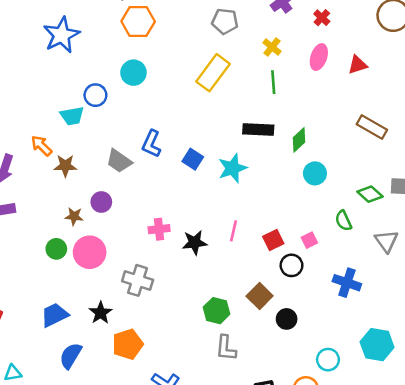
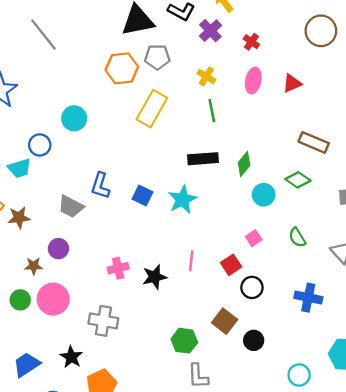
orange hexagon: (138, 21) -> (122, 68), moved
green diamond: (370, 194) -> (298, 180), moved
pink square: (309, 240) -> (254, 238), moved

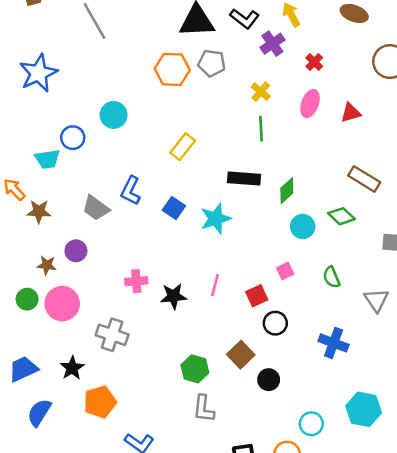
yellow rectangle: (152, 109) -> (183, 147), moved, size x0.7

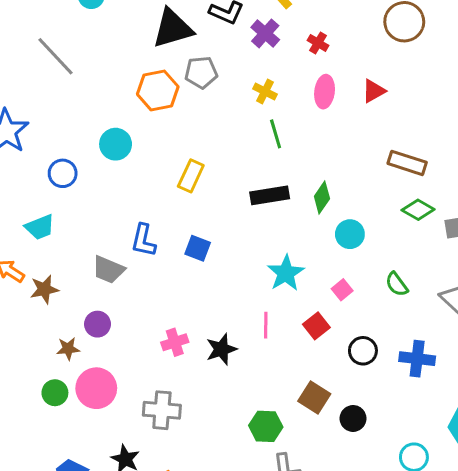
cyan circle: (114, 115) -> (116, 144), moved
blue circle: (73, 138) -> (63, 173), moved
green diamond: (341, 216) -> (418, 210), moved
cyan star: (216, 219) -> (286, 273), moved
black circle: (275, 323) -> (363, 351), moved

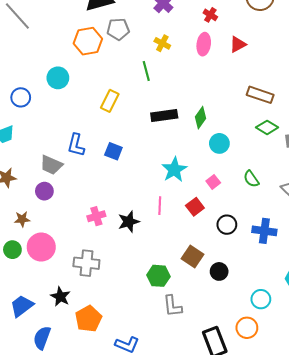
red cross: (318, 43) -> (210, 15), moved
green line: (276, 134) -> (146, 71), moved
purple circle: (98, 324) -> (44, 191), moved

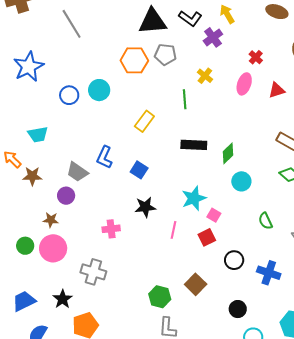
blue circle: (21, 97) -> (69, 95), moved
pink square: (213, 182) -> (214, 215), moved, turned -32
brown star: (22, 219) -> (51, 220), moved
black star: (129, 222) -> (145, 207), moved
black circle: (219, 271) -> (238, 309), moved

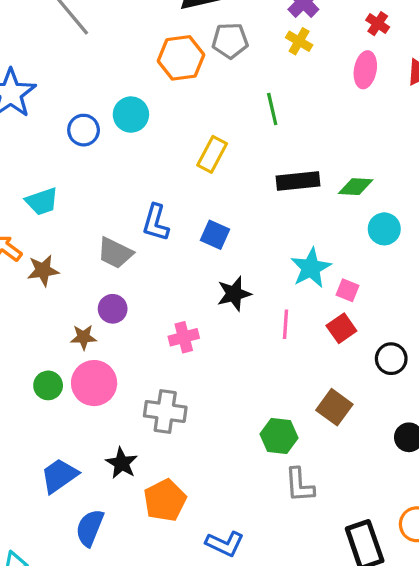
yellow cross: (205, 76) -> (299, 41), moved
green diamond: (228, 153) -> (356, 187), turned 55
purple circle: (66, 196) -> (113, 309), moved

